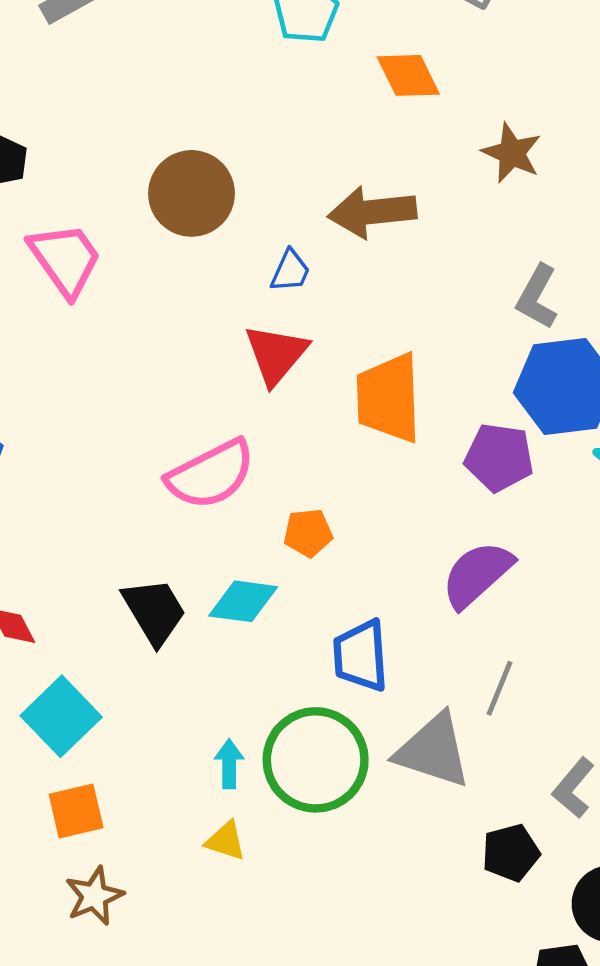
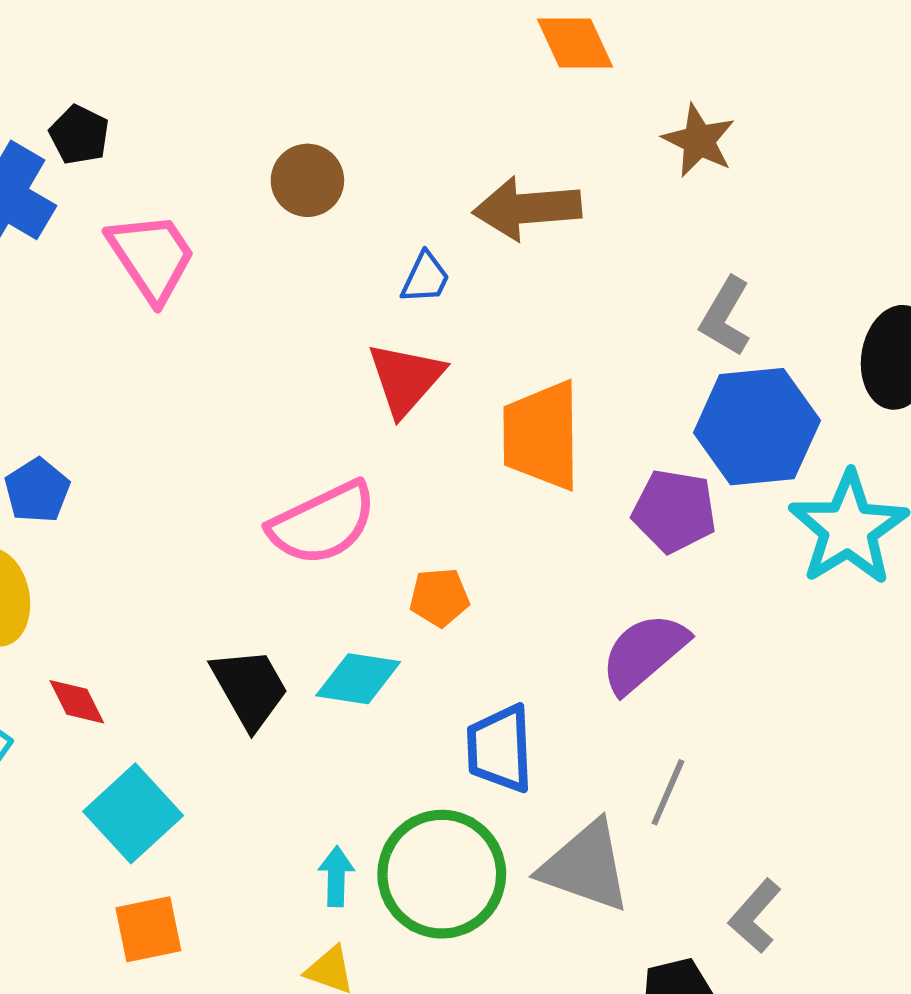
brown circle: (191, 193) -> (307, 180), size x0.7

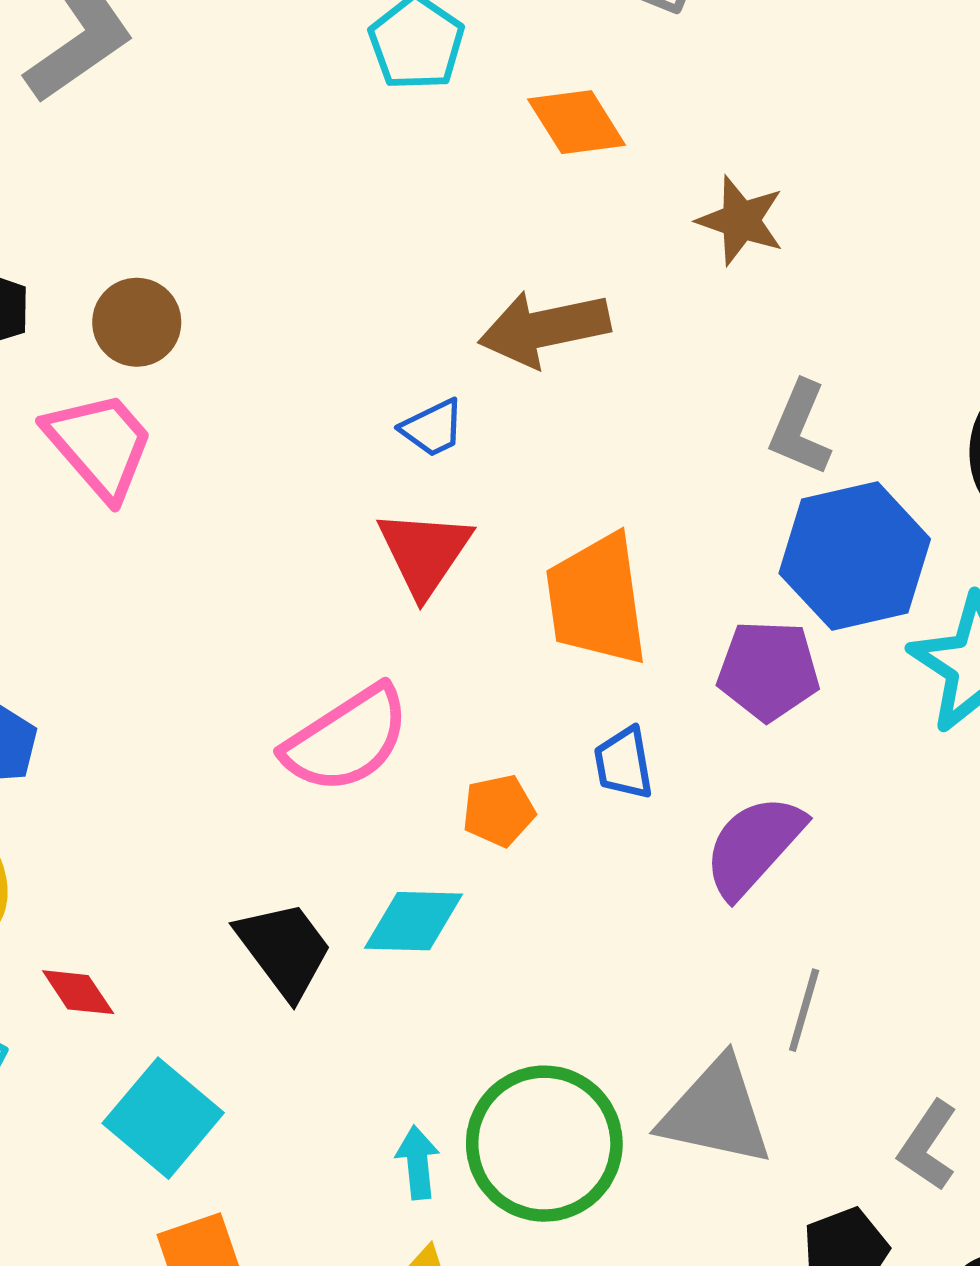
brown circle: (307, 180) -> (137, 322), moved
blue trapezoid: (425, 278) -> (433, 428), turned 46
blue trapezoid: (500, 749) -> (624, 763), moved, size x0.7

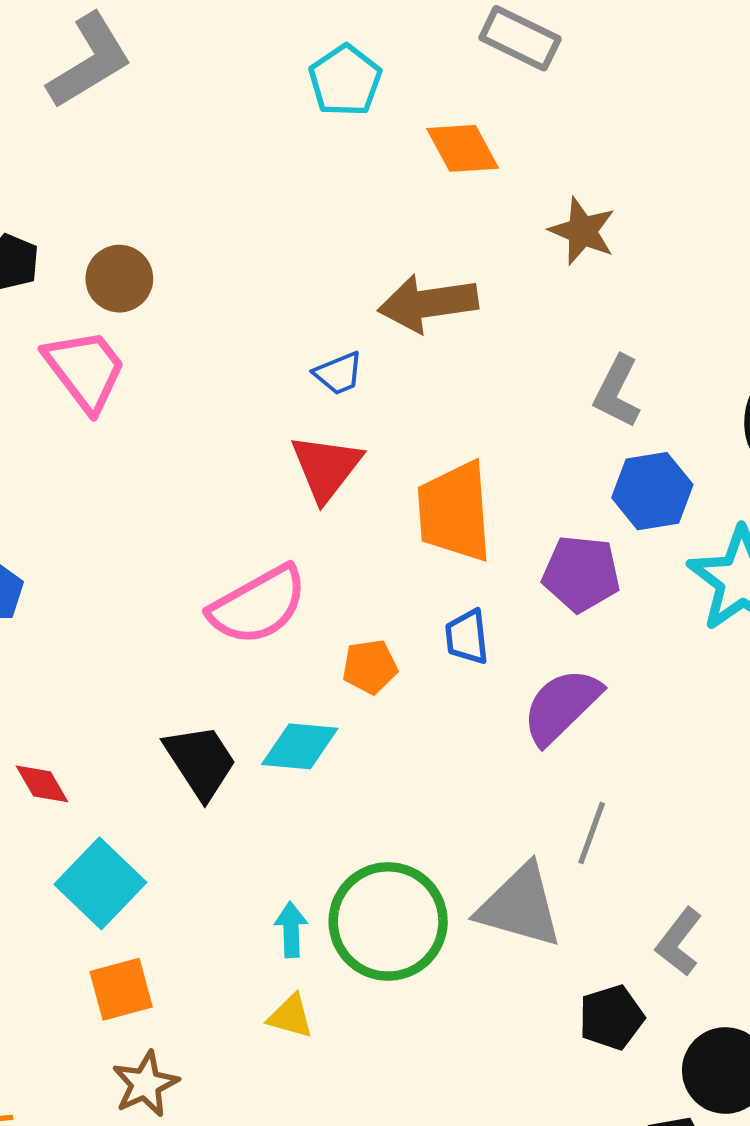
blue hexagon: (855, 556) -> (652, 491), size x0.7

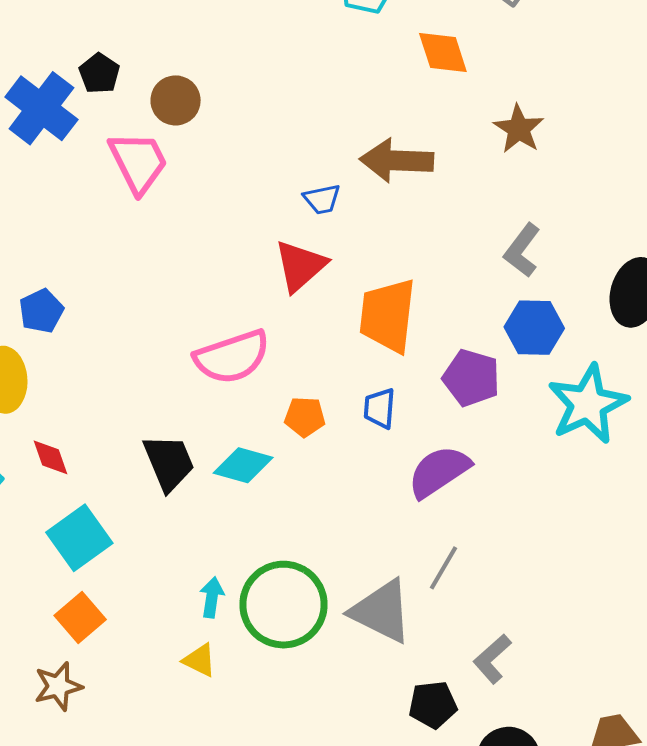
orange square: (121, 989) -> (80, 618), turned -36
brown star: (145, 1084) -> (58, 686), moved

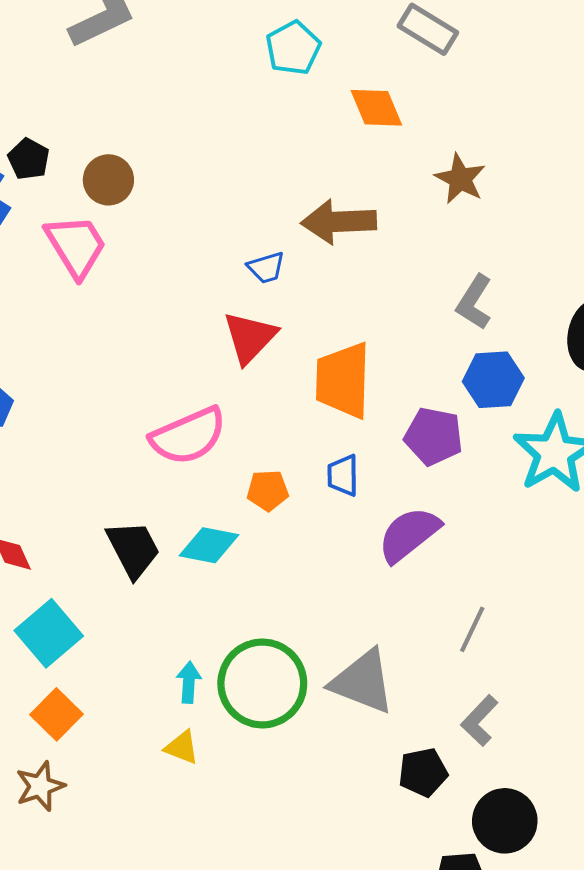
gray line: (444, 568) -> (472, 629), moved

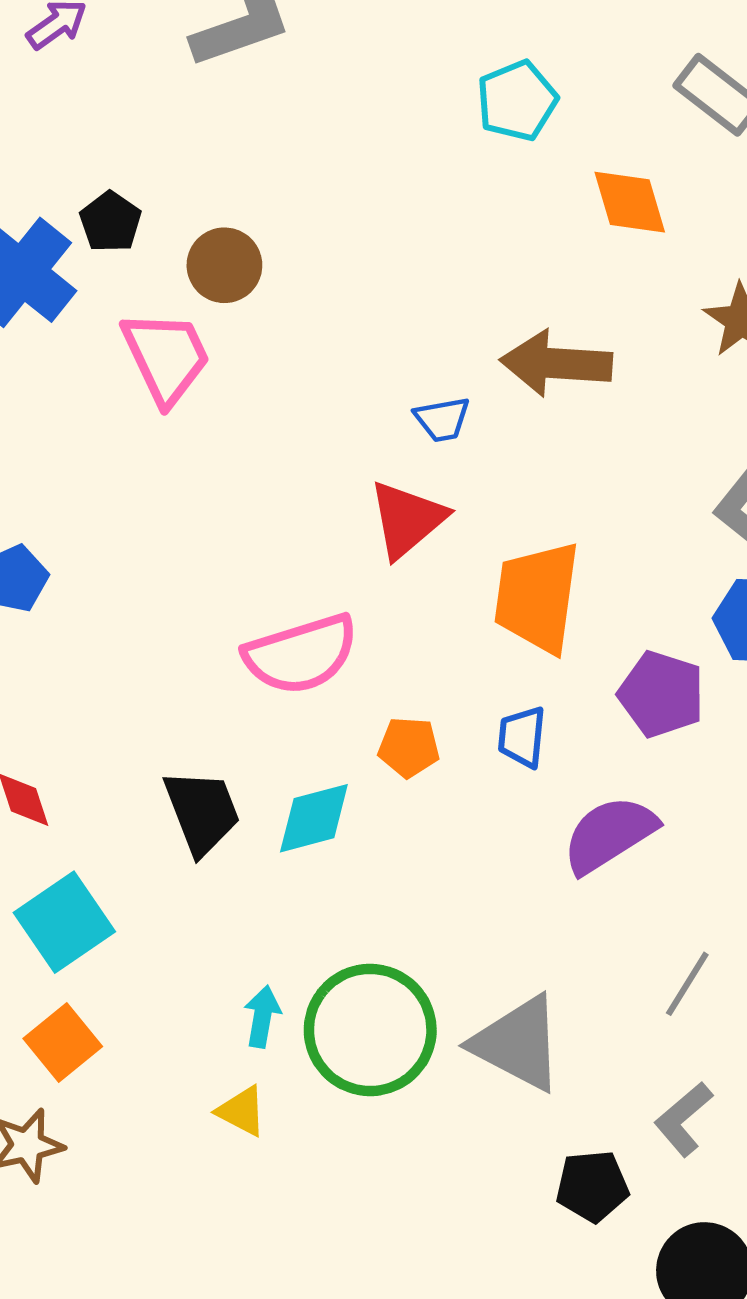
cyan diamond: (209, 545) -> (314, 818), turned -32

